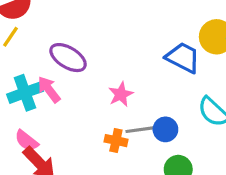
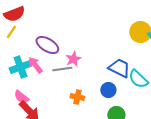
blue trapezoid: (183, 58) -> (119, 68), moved
pink star: (121, 94) -> (73, 59), moved
gray line: (141, 129) -> (62, 69), moved

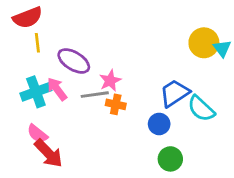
yellow line: (11, 32) -> (37, 43), moved, turned -40
blue trapezoid: (119, 68) -> (175, 93), turned -60
orange cross: (77, 97) -> (116, 104), moved

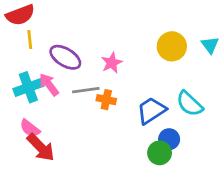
yellow circle: (204, 43) -> (172, 46), moved
pink star: (110, 81) -> (112, 63), moved
blue trapezoid: (175, 93) -> (151, 111), moved
blue circle: (159, 124) -> (169, 139), moved

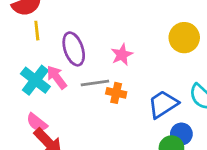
purple ellipse: (65, 57) -> (74, 49), turned 40
cyan cross: (28, 87) -> (35, 80), turned -32

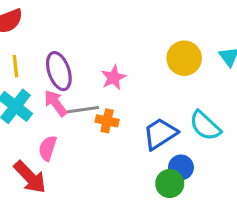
yellow line: (37, 31) -> (15, 66), moved
pink arrow: (57, 77) -> (56, 103), moved
pink semicircle: (37, 123) -> (48, 148), moved, turned 70

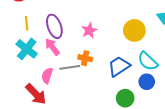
yellow circle: (184, 58) -> (134, 30), moved
gray line: (83, 110) -> (70, 67), moved
blue circle: (181, 167) -> (147, 82), moved

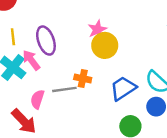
pink star: (89, 30) -> (97, 30), moved
yellow circle: (134, 30) -> (105, 45), moved
pink arrow: (52, 47) -> (31, 60), moved

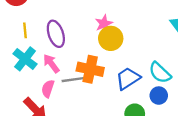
pink arrow: (31, 60) -> (51, 64), moved
orange cross: (83, 78) -> (90, 69), size x1.6

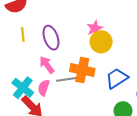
cyan cross: (25, 59) -> (23, 88), moved

